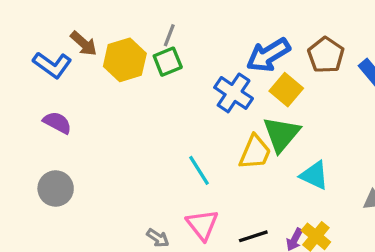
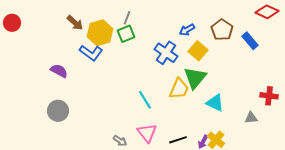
blue arrow: (268, 55) -> (187, 30), size x0.6
blue L-shape: (52, 65) -> (91, 53), moved

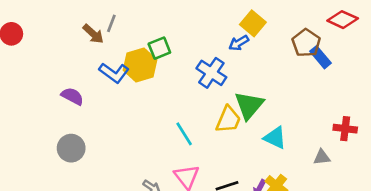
gray line: (127, 18) -> (111, 23), moved
brown pentagon: (222, 30) -> (306, 43), moved
yellow hexagon: (100, 33) -> (140, 65), moved
yellow square: (198, 51) -> (253, 23), moved

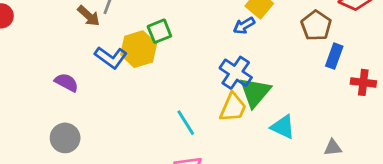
blue rectangle: (321, 57) -> (334, 56), moved, turned 60
blue cross: (211, 73) -> (236, 73), moved
red cross: (345, 129) -> (363, 82), moved

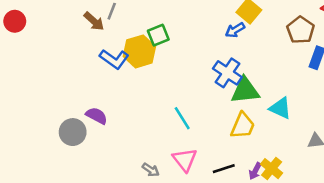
purple semicircle: (66, 82) -> (97, 116), moved
green triangle: (255, 92) -> (245, 91), turned 44
yellow trapezoid: (233, 107) -> (243, 126), moved
cyan triangle: (283, 127) -> (280, 108), moved

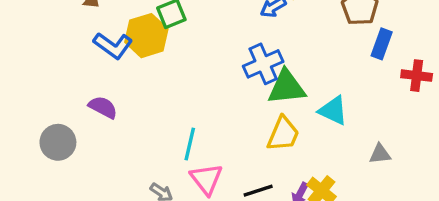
blue cross: (227, 73) -> (263, 64), turned 32
purple semicircle: (97, 116) -> (103, 107), moved
cyan line: (182, 118) -> (190, 144), moved, turned 45

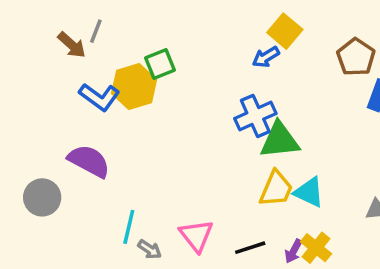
purple semicircle: (103, 107) -> (89, 161), size x1.4
cyan triangle: (333, 111) -> (309, 192), moved
cyan line: (190, 144) -> (129, 227), moved

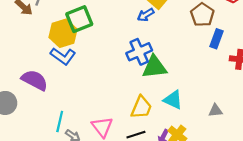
green square: (160, 64) -> (79, 19), size x1.4
blue L-shape: (99, 97) -> (63, 56), moved
yellow trapezoid: (276, 189) -> (141, 107), moved

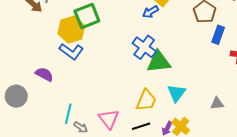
blue cross: (139, 52) -> (144, 47), turned -30
purple semicircle: (35, 80) -> (44, 74), size x0.7
cyan triangle: (173, 100) -> (176, 93), turned 42

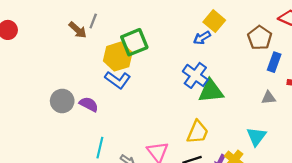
cyan triangle: (176, 93) -> (256, 136), moved
gray circle: (16, 96) -> (62, 101), moved
gray triangle: (217, 103) -> (269, 98), moved
cyan line: (68, 114) -> (100, 148), moved

